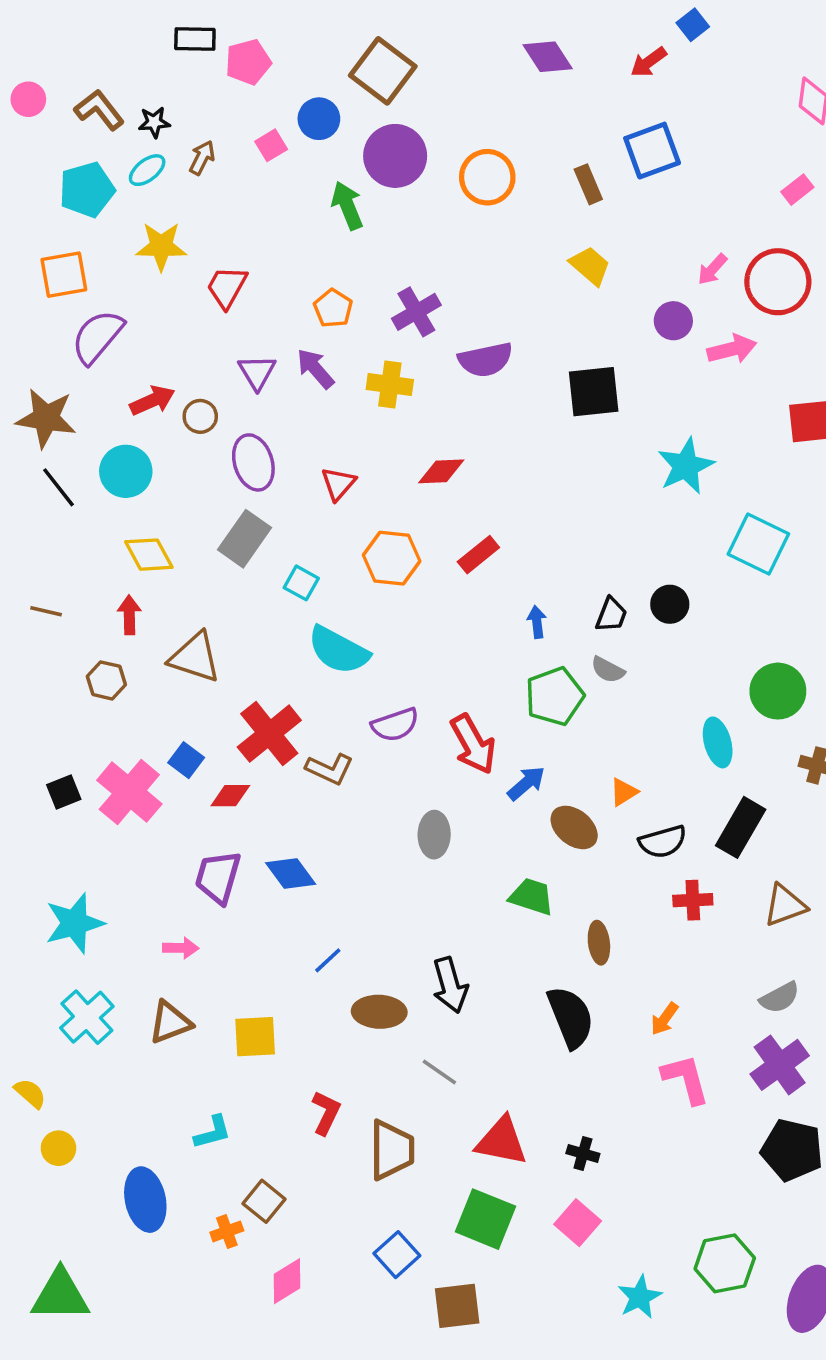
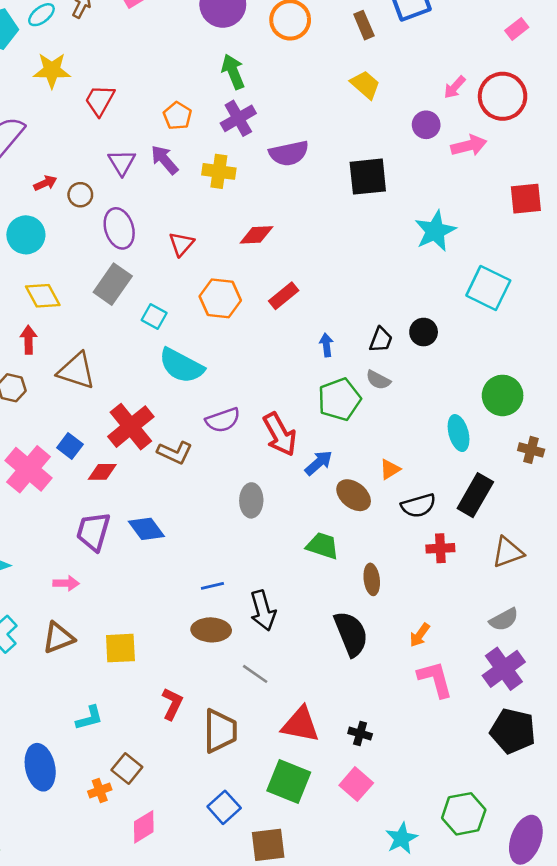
green arrow: (347, 206) -> (233, 72), moved
red arrow: (152, 400) -> (45, 183), size x0.7
blue line: (328, 960) -> (212, 586), moved, turned 30

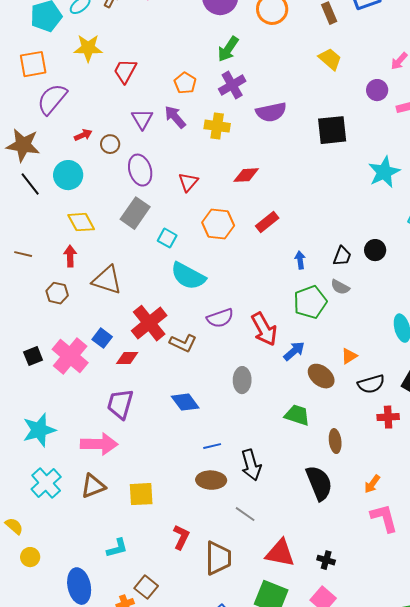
green arrow: (233, 72) -> (228, 49), turned -124
blue diamond: (146, 529) -> (185, 402), moved
pink arrow: (66, 583) -> (99, 444), size x1.8

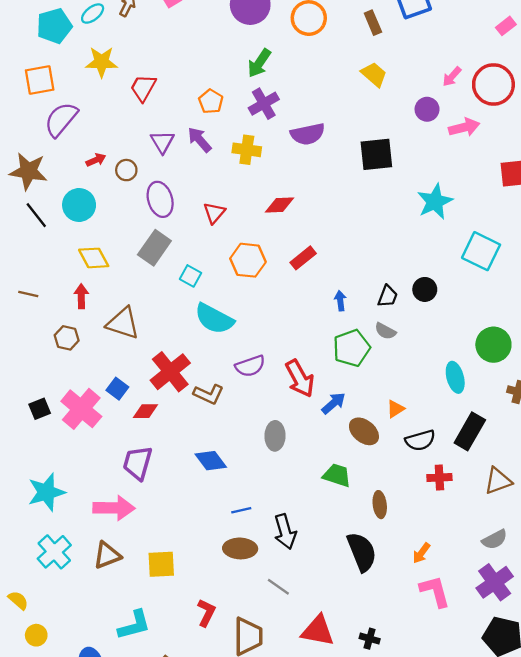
cyan L-shape: (117, 548) -> (134, 625), size x1.4

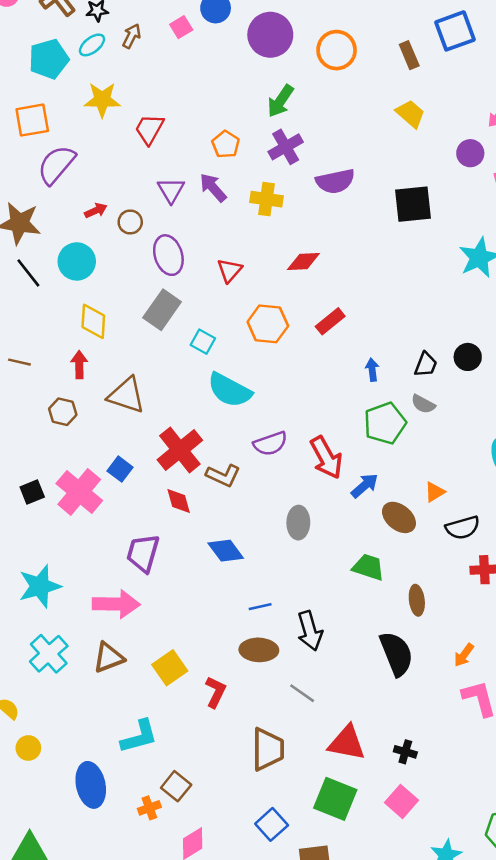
yellow diamond: (94, 258) -> (93, 321), turned 32
red diamond: (145, 411) -> (179, 501), moved, turned 75
yellow square: (161, 564) -> (170, 668), turned -32
red L-shape: (206, 613) -> (216, 692), moved

